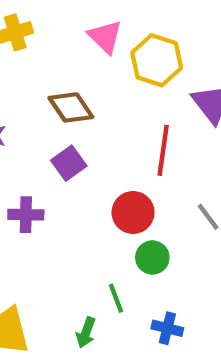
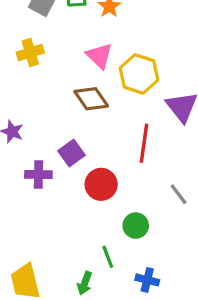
brown diamond: (71, 107) -> (91, 99), moved
red circle: (133, 212) -> (101, 184), moved
purple cross: (26, 215) -> (38, 174), moved

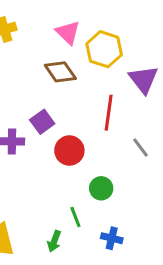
gray line: (179, 194) -> (140, 147), moved

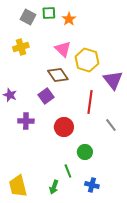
purple square: (42, 122) -> (46, 96), moved

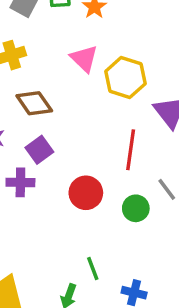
brown diamond: (58, 75) -> (34, 103), moved
purple square: (46, 96) -> (39, 150), moved
green circle: (85, 152) -> (136, 208), moved

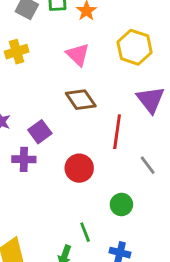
yellow hexagon: (125, 77) -> (135, 47), moved
brown diamond: (34, 103) -> (81, 100), moved
green circle: (136, 208) -> (121, 205), moved

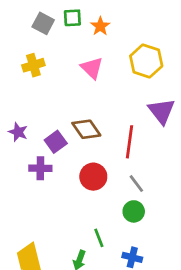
brown diamond: (81, 100) -> (86, 129), moved
gray line: (148, 165) -> (136, 184), moved

